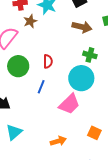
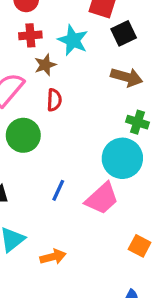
red semicircle: (48, 61) -> (54, 100), moved
blue line: (41, 87) -> (58, 190), moved
orange arrow: (58, 141) -> (53, 257), moved

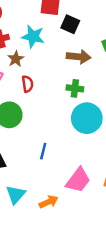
black square: (124, 33) -> (70, 24), turned -30
green cross: (137, 122) -> (75, 88), moved
pink trapezoid: (102, 198) -> (78, 180), moved

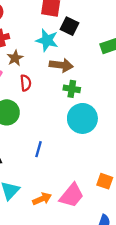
cyan star: (33, 37) -> (47, 40), moved
brown arrow: (79, 57) -> (61, 65), moved
pink trapezoid: (78, 180) -> (72, 195), moved

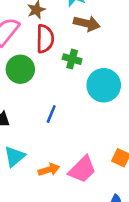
red semicircle: (26, 83) -> (45, 39), size x1.5
green cross: (72, 89) -> (72, 59), moved

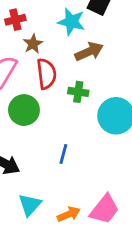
brown arrow: (87, 23) -> (89, 52), turned -30

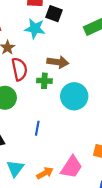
brown arrow: (89, 52) -> (58, 62), moved, turned 36

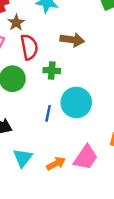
green cross: (44, 81) -> (52, 71), moved
cyan circle: (74, 96) -> (76, 102), moved

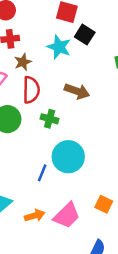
blue line: (48, 113) -> (42, 173), moved

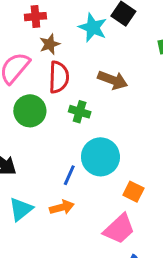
orange square: (104, 204) -> (133, 192), moved
pink trapezoid: (67, 215) -> (119, 229), moved
orange arrow: (35, 216) -> (62, 207), moved

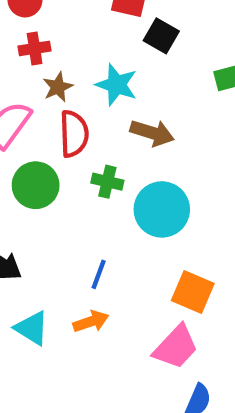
cyan star: (93, 28) -> (117, 85), moved
cyan circle: (100, 157) -> (162, 209), moved
orange square: (133, 192) -> (193, 292), size x1.4
cyan triangle: (21, 209) -> (32, 328), turned -45

